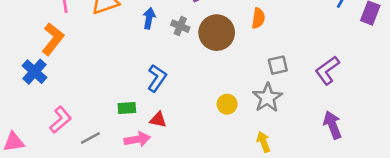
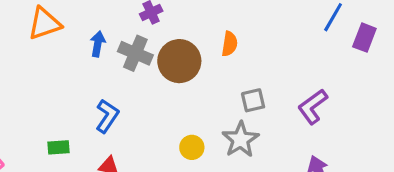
gray cross: (180, 26) -> (135, 53), size x1.5
green rectangle: (127, 108) -> (59, 147), moved

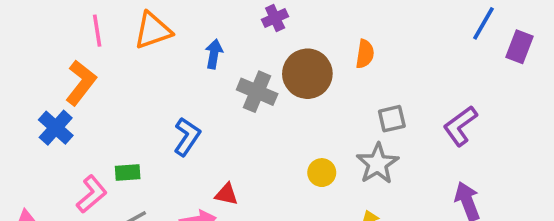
gray cross: (135, 53) -> (257, 92), moved
blue L-shape: (107, 116) -> (187, 137), moved
green rectangle: (59, 147) -> (128, 173), moved

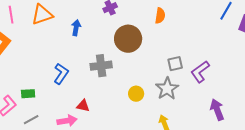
orange semicircle: (365, 54) -> (160, 16), moved
gray cross: (257, 92) -> (101, 66), moved, turned -30
purple L-shape: (460, 126) -> (200, 72), moved

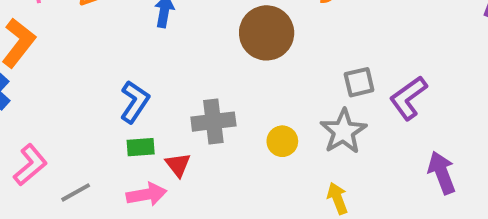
gray cross: (101, 66) -> (213, 122), moved
green rectangle: (28, 94) -> (141, 147), moved
red triangle: (83, 106) -> (178, 165), turned 40

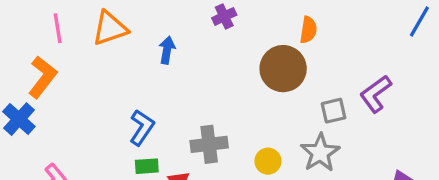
brown circle: (267, 33) -> (283, 69), moved
purple L-shape: (408, 98) -> (376, 94), moved

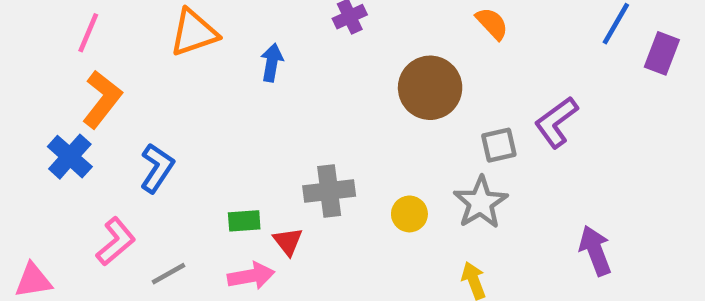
pink line: (58, 28) -> (88, 33), moved, turned 32
orange semicircle: (308, 30) -> (492, 24), moved, turned -52
blue L-shape: (142, 127) -> (157, 168), moved

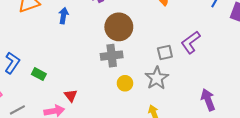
brown circle: (430, 88) -> (119, 27), moved
gray cross: (329, 191) -> (112, 56), moved
green rectangle: (244, 221) -> (39, 74), moved, turned 32

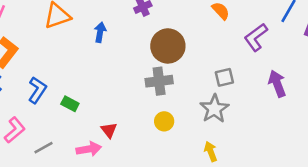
purple L-shape: (191, 42) -> (256, 37), moved
yellow circle: (125, 83) -> (164, 121), moved
purple arrow: (208, 100) -> (277, 84), moved

